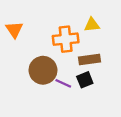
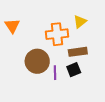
yellow triangle: (92, 25) -> (80, 22), turned -32
purple line: (63, 83) -> (55, 73), turned 64

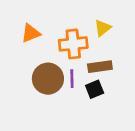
orange triangle: (12, 26) -> (31, 33), moved, turned 42
purple line: (55, 73) -> (72, 79), moved

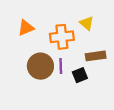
yellow triangle: (103, 28) -> (87, 23), turned -42
brown rectangle: (100, 67) -> (96, 56), moved

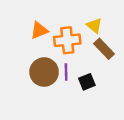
orange triangle: (26, 28) -> (39, 30), moved
brown rectangle: (96, 56) -> (104, 49), moved, turned 54

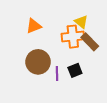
orange cross: (67, 40) -> (73, 37), moved
purple line: (66, 72) -> (57, 73), moved

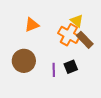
orange cross: (73, 37) -> (69, 35), turned 35
brown circle: (38, 62) -> (24, 61), moved

